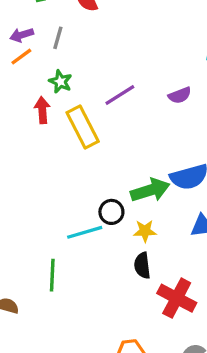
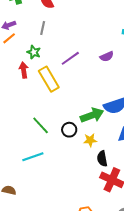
gray line: (58, 38) -> (43, 28), moved
cyan line: (85, 232) -> (33, 157), moved
black semicircle: (142, 266) -> (102, 159), moved
green line: (52, 275) -> (41, 125), moved, turned -42

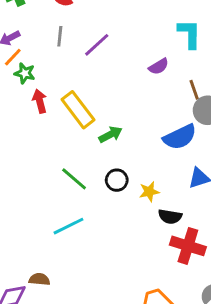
green star: (34, 52) -> (25, 73), moved
purple line: (70, 58) -> (97, 45), moved
green arrow: (92, 115) -> (111, 135), moved, size x0.7
black semicircle: (102, 159) -> (170, 217), turned -63

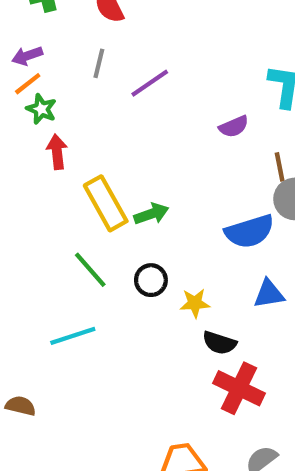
yellow rectangle: (78, 110) -> (106, 203), moved

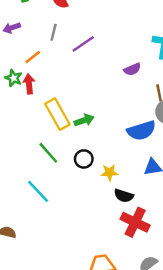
orange line: (28, 84) -> (33, 57), moved
green star: (41, 109) -> (14, 78), moved
cyan line: (73, 336) -> (38, 191), turned 65

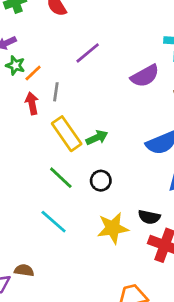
gray line: (54, 32) -> (56, 92), moved
purple semicircle: (132, 69) -> (145, 76), size x1.5
green star: (14, 78) -> (15, 65), moved
yellow star: (109, 172) -> (113, 228), moved, size x1.6

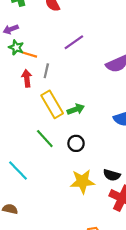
orange line: (33, 73) -> (30, 55), turned 56
cyan line: (54, 222) -> (18, 170), moved

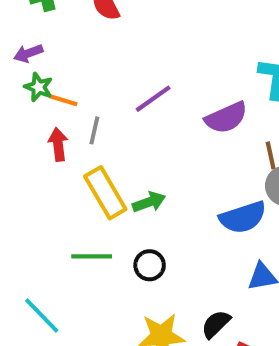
purple line: (74, 42) -> (153, 99), moved
green line: (45, 139) -> (92, 256), turned -48
black semicircle: (112, 175) -> (216, 324), turned 119

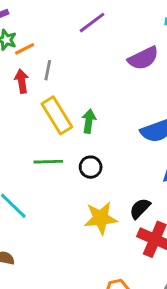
purple line: (153, 99) -> (92, 23), moved
orange line: (63, 100) -> (25, 49), turned -42
green arrow: (149, 202) -> (89, 121), turned -60

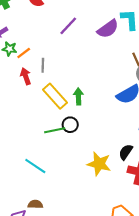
purple semicircle: (143, 58) -> (108, 29), moved
black circle: (91, 167) -> (70, 125), moved
yellow star: (101, 218) -> (99, 164), turned 30

